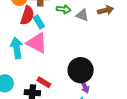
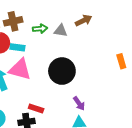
cyan rectangle: (39, 22) -> (17, 47), turned -40
black circle: (81, 70) -> (62, 71), moved

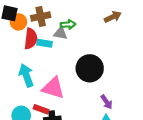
gray triangle: (61, 31) -> (61, 33), moved
pink triangle: (20, 69) -> (53, 88), moved
red rectangle: (36, 108) -> (41, 109), moved

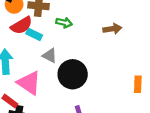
gray triangle: (61, 33) -> (50, 56), moved
red semicircle: (31, 39) -> (21, 25), turned 36

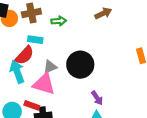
red semicircle: (21, 25) -> (25, 55), moved
gray triangle: (50, 56) -> (50, 67), moved, turned -32

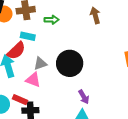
brown arrow: (103, 13) -> (95, 15), turned -84
pink triangle: (44, 84) -> (33, 80), size x0.7

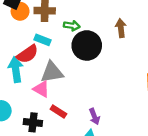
black circle: (70, 63) -> (87, 45), moved
gray triangle: (40, 64) -> (52, 72), size x1.5
red rectangle: (20, 100) -> (58, 111), moved

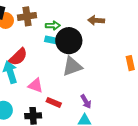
brown arrow: (121, 28) -> (96, 20), turned -70
cyan rectangle: (43, 40) -> (52, 40), moved
gray triangle: (52, 72) -> (72, 66), moved

